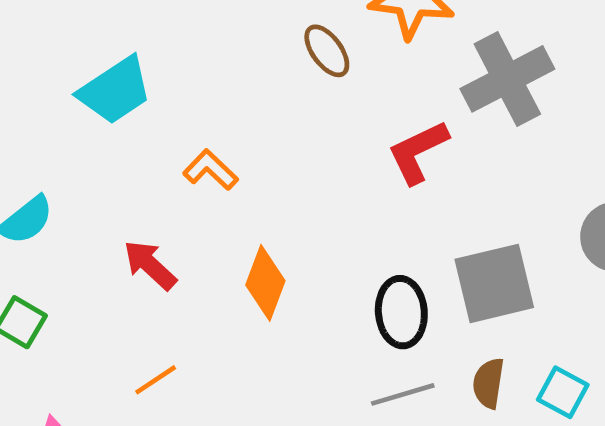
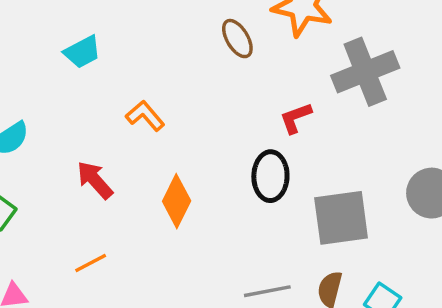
cyan trapezoid: (115, 90) -> (82, 52), size x0.7
red L-shape: (418, 152) -> (296, 118), size x0.7
black ellipse: (401, 312) -> (270, 176), moved

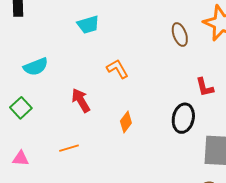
red L-shape: (296, 118) -> (205, 87), turned -95
orange diamond: (177, 201) -> (126, 122), size x0.7

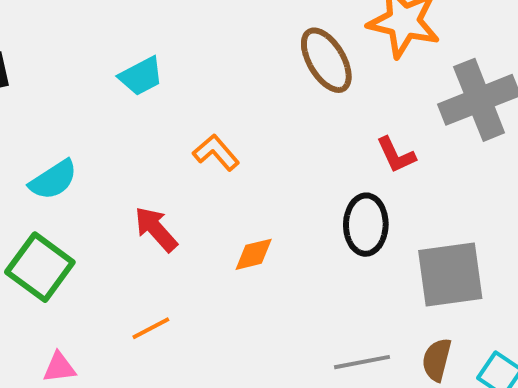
brown ellipse: (180, 35) -> (326, 60), size x1.4
green square: (21, 108) -> (40, 267), size x1.5
orange diamond: (126, 122) -> (254, 254), turned 50

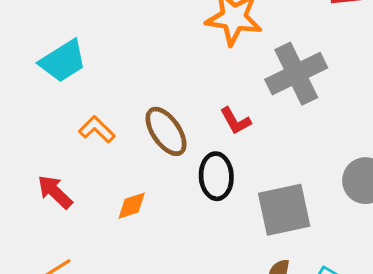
brown ellipse: (326, 60) -> (166, 131), moved
cyan trapezoid: (141, 76) -> (63, 61), moved, size x1.4

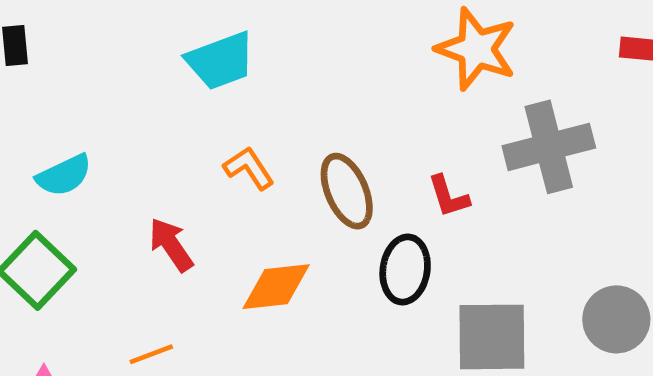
orange diamond: (132, 206) -> (276, 287), size x1.5

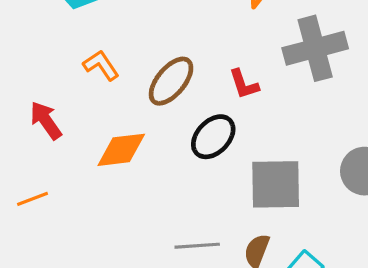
brown ellipse: (347, 191) -> (171, 81), turned 64
black ellipse: (405, 270) -> (213, 137), turned 36

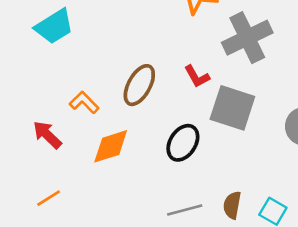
orange L-shape: (101, 65) -> (84, 102), moved
black ellipse: (213, 137) -> (183, 143), moved
gray square: (276, 184) -> (232, 108), moved, turned 30

